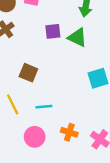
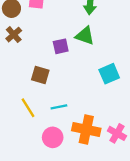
purple square: (53, 31) -> (61, 46), moved
orange cross: (69, 132) -> (86, 130), size x1.6

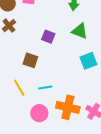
green triangle: (85, 36) -> (80, 31), moved
purple square: (61, 46) -> (48, 37), turned 32

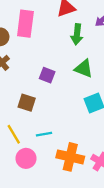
pink circle: (39, 113) -> (26, 158), moved

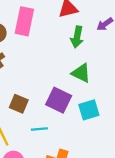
purple square: (47, 75) -> (59, 100), moved, size x1.5
cyan line: (44, 134) -> (39, 129), moved

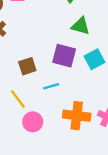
brown square: (19, 104) -> (27, 66), turned -30

